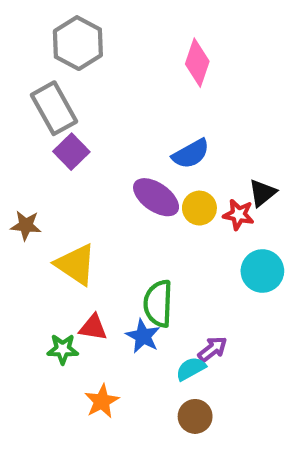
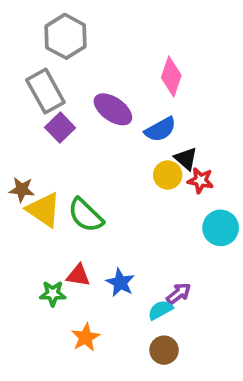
pink diamond: (197, 63) -> (171, 76), moved
black triangle: (262, 193) -> (186, 159), moved, turned -40
purple ellipse: (156, 197) -> (113, 109), moved
yellow triangle: (76, 264) -> (44, 210), moved
green semicircle: (158, 304) -> (86, 215), moved, turned -48

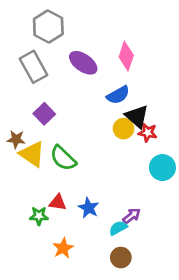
purple ellipse: (113, 109) -> (83, 63), moved
purple square: (60, 128) -> (44, 114), moved
black triangle: (186, 159) -> (137, 116), size x1.4

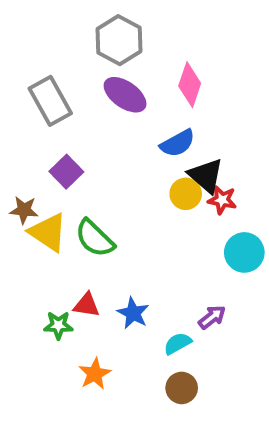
gray hexagon: (48, 27) -> (119, 40), moved
purple arrow: (132, 216) -> (212, 317), moved

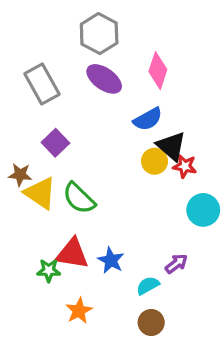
red triangle: (87, 305) -> (72, 254), size x1.5

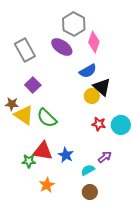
gray hexagon: (99, 34) -> (74, 24), moved
red star: (185, 166) -> (99, 124), moved

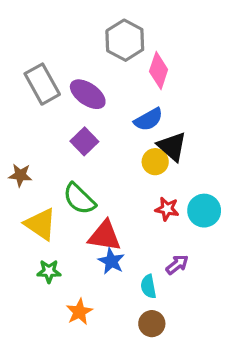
purple ellipse: (62, 47) -> (88, 94), moved
purple square: (33, 85) -> (84, 141), moved
yellow triangle: (24, 115) -> (40, 224), moved
red triangle: (43, 151) -> (105, 236), moved
cyan semicircle: (88, 170) -> (148, 286), turned -72

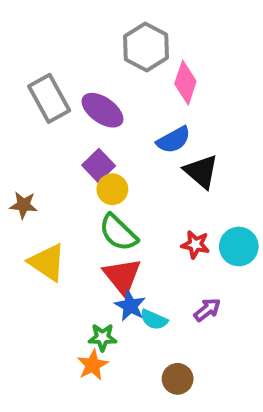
yellow circle: (155, 162) -> (112, 189), moved
green semicircle: (79, 199) -> (118, 233), moved
red triangle: (105, 236) -> (122, 276), turned 42
green star: (49, 271) -> (102, 337), moved
cyan semicircle: (148, 286) -> (154, 320), moved, turned -55

